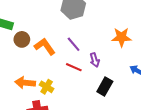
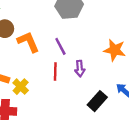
red line: (74, 67) -> (55, 72), turned 56
black rectangle: (105, 87) -> (97, 101), moved

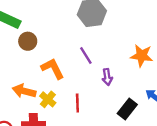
orange L-shape: (28, 42) -> (53, 69), moved
red line: (55, 72) -> (77, 103), moved

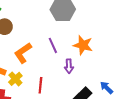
orange star: (142, 56) -> (83, 45), moved
orange L-shape: (53, 69) -> (23, 53), turned -105

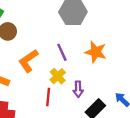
purple arrow: (69, 66) -> (78, 89), moved
yellow cross: (15, 79) -> (58, 76), moved

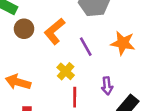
orange L-shape: (28, 61) -> (55, 31), moved
yellow cross: (58, 76) -> (66, 71), moved

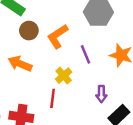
orange arrow: (18, 82) -> (20, 64), moved
red line: (75, 97) -> (53, 98), moved

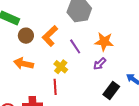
purple arrow: (101, 94) -> (100, 64), moved, turned 56

